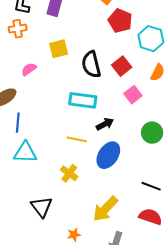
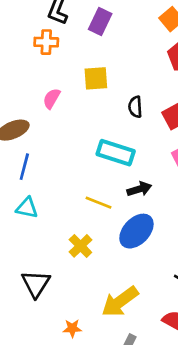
black semicircle: (91, 64) -> (135, 107), size x0.6
pink semicircle: (29, 69) -> (52, 98), turned -35
cyan triangle: (25, 152) -> (27, 208), size x0.7

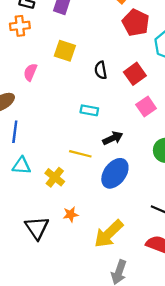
yellow square: (96, 78) -> (65, 51), turned 30
cyan rectangle: (116, 153) -> (89, 110), size x0.6
yellow cross: (80, 246) -> (55, 177), moved
orange star: (72, 328) -> (71, 214), moved

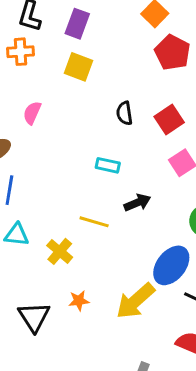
yellow square: (65, 51) -> (79, 67), moved
blue ellipse: (115, 173) -> (171, 265), moved
yellow arrow: (109, 234) -> (135, 301), moved

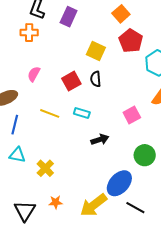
yellow square: (79, 67) -> (96, 51), moved
red square: (169, 119) -> (71, 81), moved
yellow line: (94, 222) -> (50, 113), moved

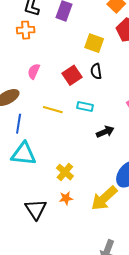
cyan triangle: (17, 155) -> (24, 154), size x1.5
yellow cross: (45, 168) -> (65, 172), moved

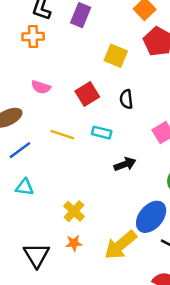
pink semicircle: (34, 71) -> (41, 87), turned -98
black semicircle: (96, 71) -> (126, 99), moved
blue line: (19, 124) -> (20, 150), turned 42
cyan triangle: (24, 154) -> (25, 187), size x0.6

